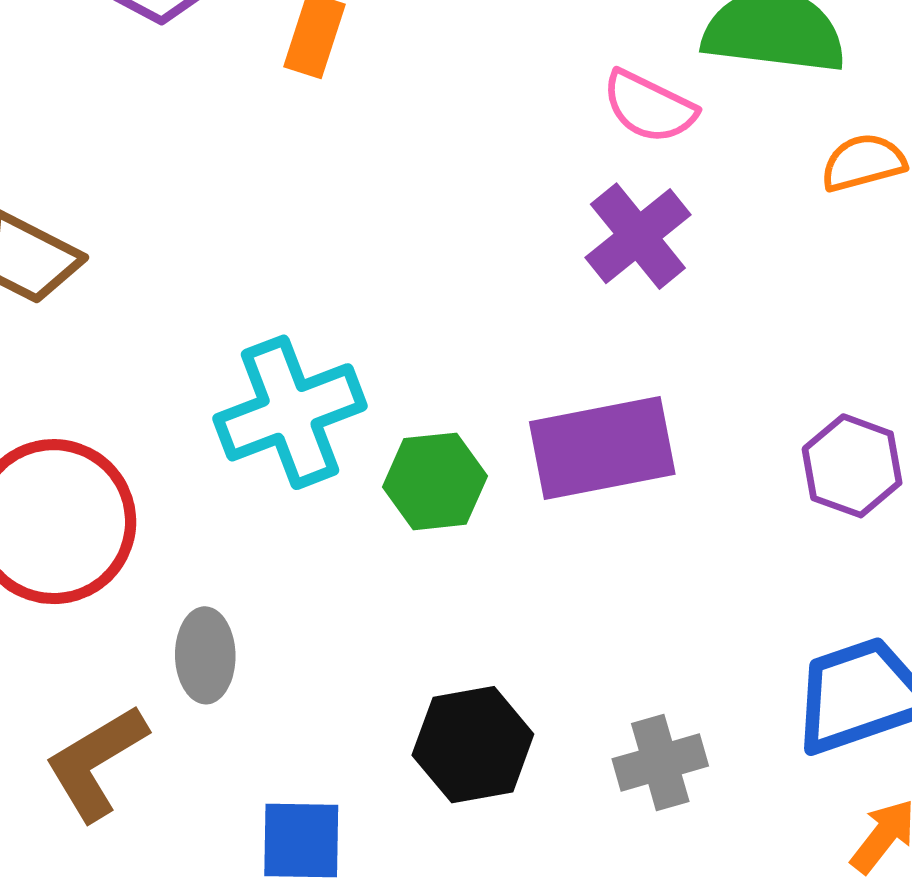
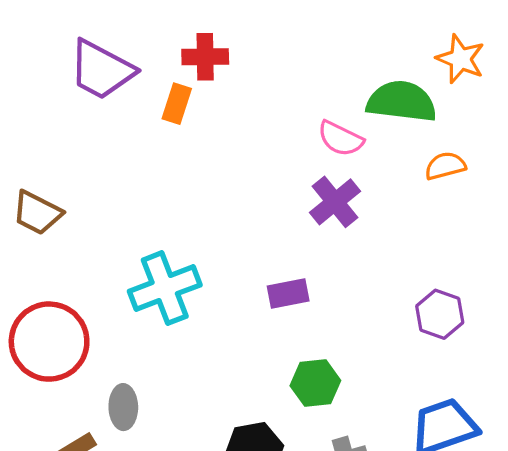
purple rectangle: (602, 448) -> (288, 294), moved, size x0.6
green hexagon: (435, 481) -> (315, 383), moved

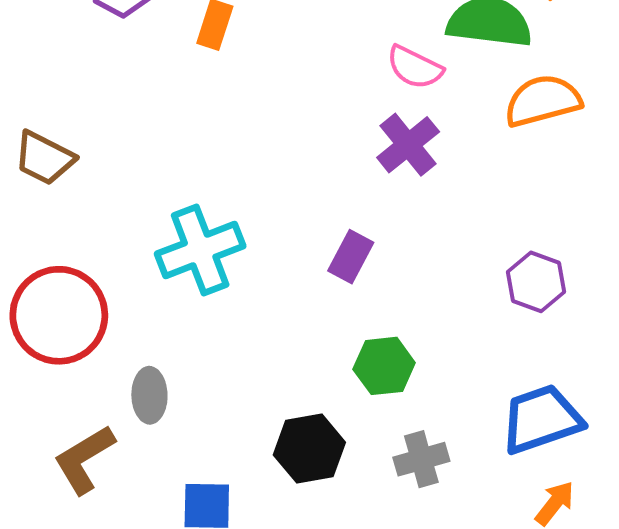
orange semicircle: (445, 166) -> (543, 101), size x1.5
purple rectangle: (288, 294) -> (351, 257), turned -51

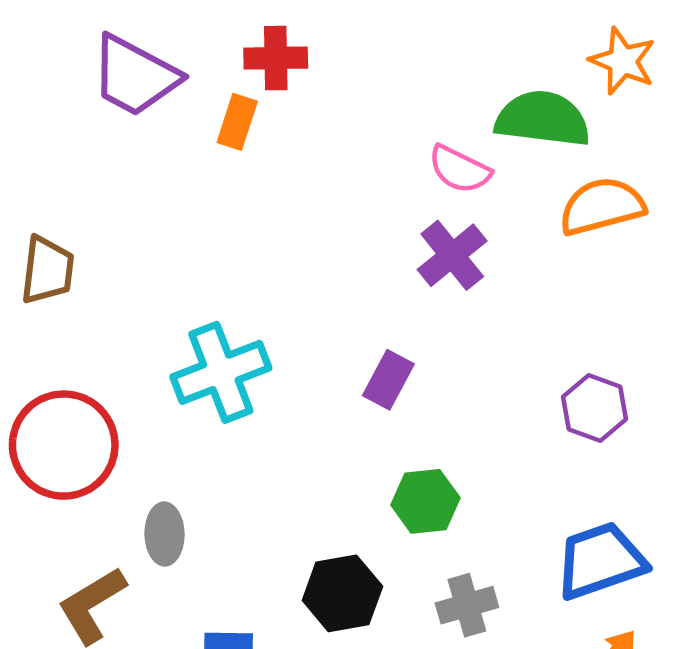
brown trapezoid: (44, 158) -> (47, 270), turned -110

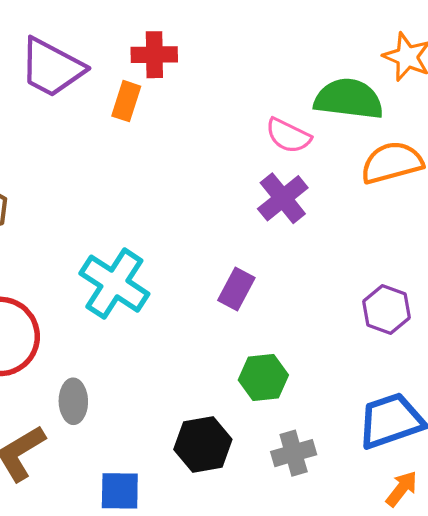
cyan cross: (221, 372) -> (114, 284), turned -36

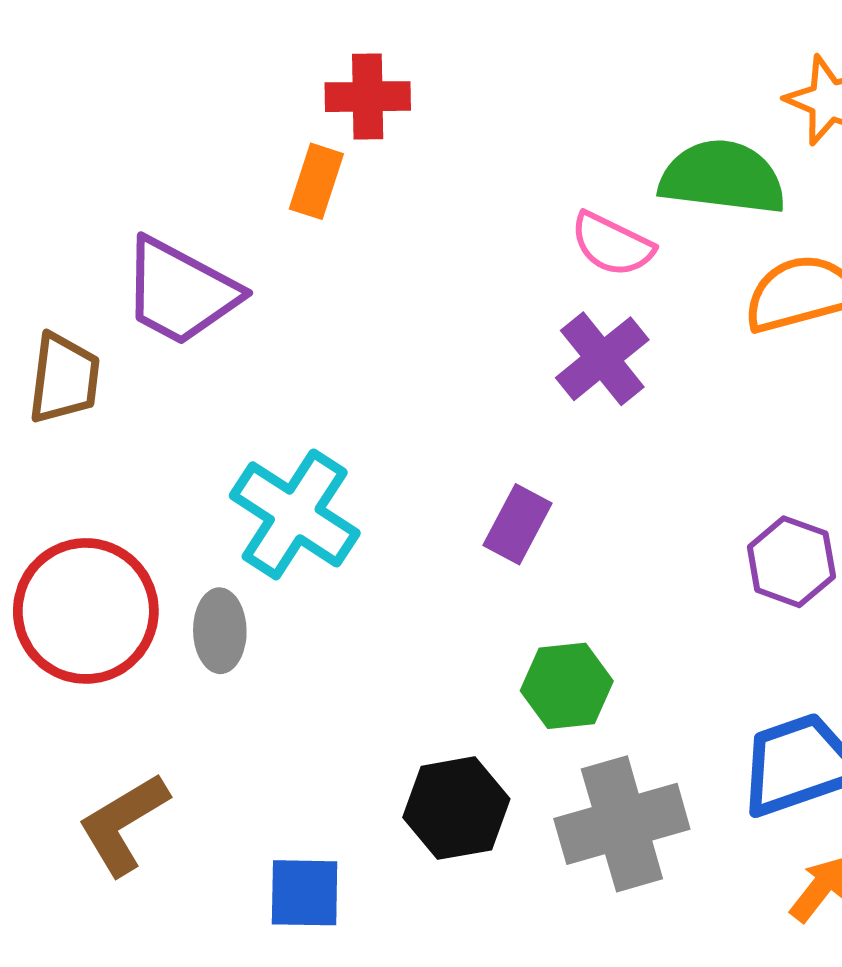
purple trapezoid: (52, 68) -> (180, 292), moved
gray ellipse: (73, 401) -> (220, 631), moved
gray cross: (294, 453) -> (622, 824), size x1.6

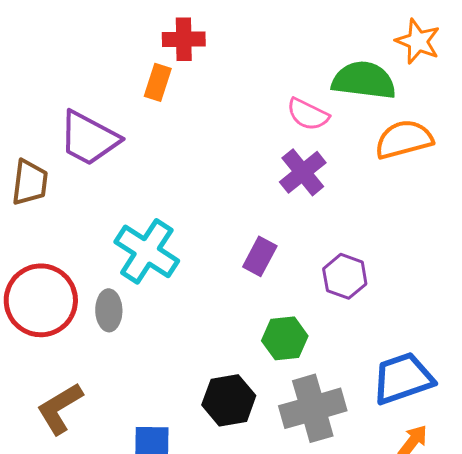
purple hexagon: (791, 562) -> (345, 276), moved

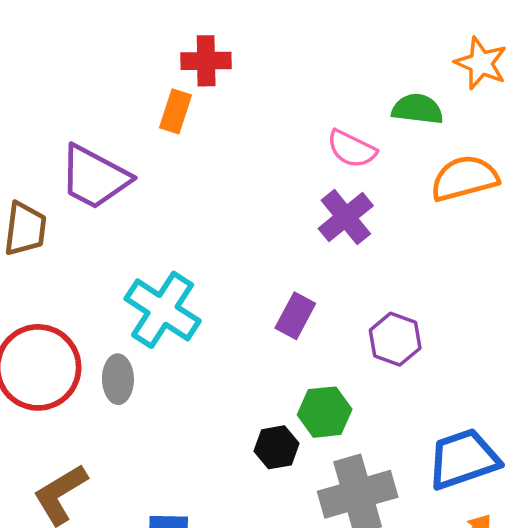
green semicircle: (364, 80) -> (417, 109), size x0.7
black hexagon: (229, 400) -> (277, 447), moved, size x0.7

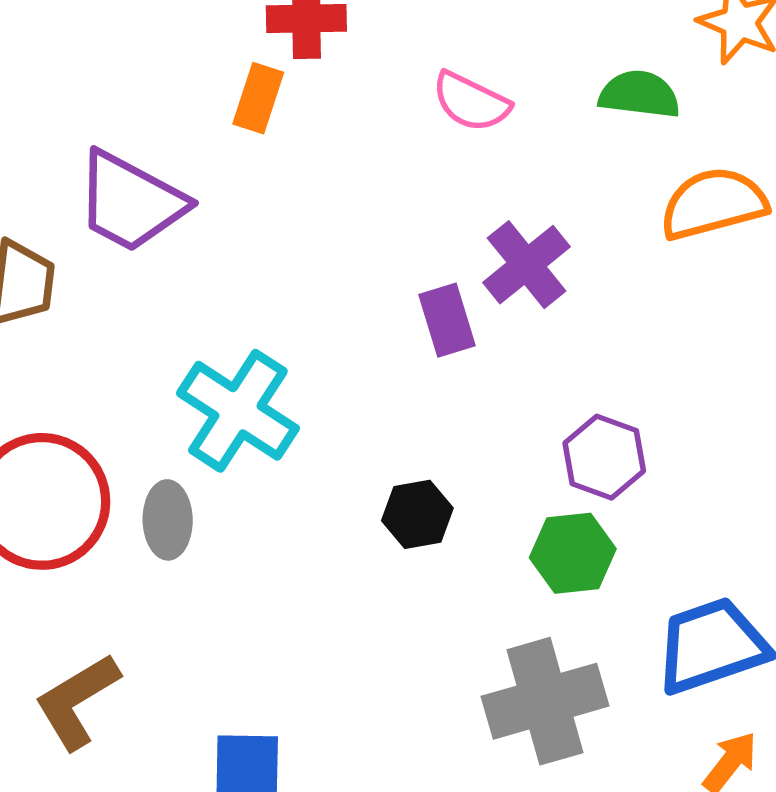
pink semicircle: (352, 149) -> (471, 102), moved
purple rectangle: (295, 316) -> (447, 320), moved, turned -45
green hexagon: (325, 412) -> (573, 553), moved
black hexagon: (277, 447) -> (417, 514), moved

